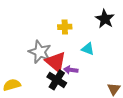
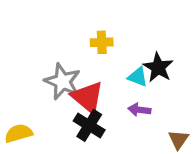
black star: (105, 19) -> (158, 67), moved
purple arrow: (71, 70) -> (139, 110), moved

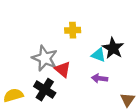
red triangle: (88, 97) -> (63, 69), size x0.7
black cross: (89, 125) -> (45, 90), moved

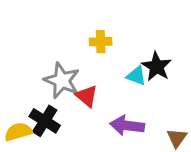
purple arrow: (100, 78) -> (127, 126), moved, size x1.5
black cross: (45, 90) -> (45, 121), moved

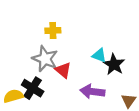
yellow cross: (101, 42) -> (53, 31), moved
black star: (157, 67) -> (114, 64), moved

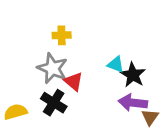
black cross: (33, 88) -> (54, 103), moved
purple arrow: (92, 92) -> (133, 103), moved

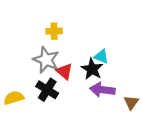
black star: (133, 75) -> (92, 69), moved
purple arrow: (133, 103) -> (102, 90), moved

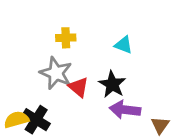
cyan triangle: (101, 56) -> (124, 45), moved
black cross: (47, 90) -> (36, 120), moved

